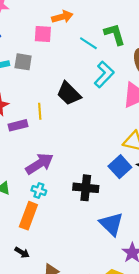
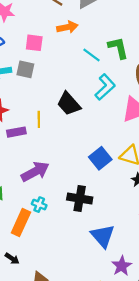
pink square: (43, 34) -> (34, 43), moved
blue square: (120, 167) -> (100, 158), moved
cyan cross: (39, 190) -> (39, 205), moved

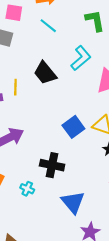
cyan line: (92, 55) -> (48, 26), moved
cyan cross: (39, 205) -> (27, 189), moved

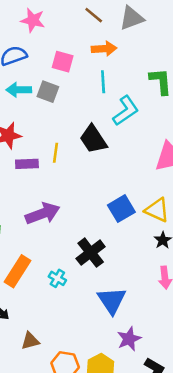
cyan line: (48, 26) -> (103, 82), turned 42
cyan L-shape: (81, 58) -> (126, 111), moved
black cross: (52, 165) -> (91, 253), turned 35

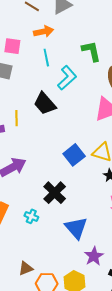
brown triangle: (30, 341) -> (26, 268), moved

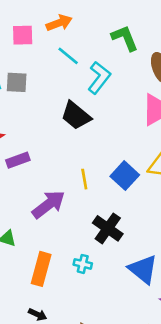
pink square: (12, 46) -> (23, 35), moved
cyan line: (46, 58) -> (68, 56), turned -30
yellow line: (17, 118) -> (84, 179), moved

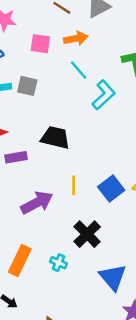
black trapezoid: (76, 116) -> (55, 138), moved, turned 144

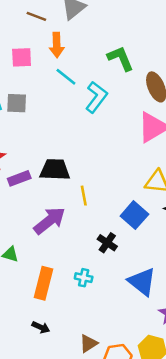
orange arrow: (76, 38) -> (57, 45), turned 110
black trapezoid: (55, 138) -> (55, 170), moved
blue square: (111, 189) -> (134, 215), moved
black cross: (87, 234) -> (107, 243), size x0.7

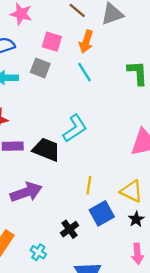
cyan L-shape: (96, 97) -> (75, 128), moved
gray square: (17, 103) -> (40, 68), moved
yellow line: (84, 196) -> (89, 185), moved

